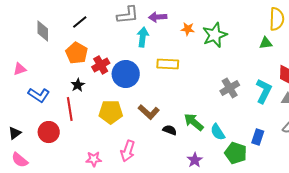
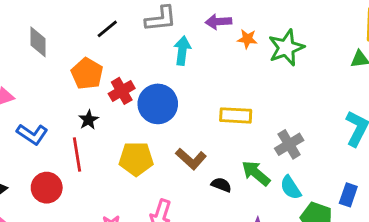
purple arrow: (158, 17) -> (218, 22), moved
black line: (80, 22) -> (107, 29), moved
yellow rectangle: (168, 64) -> (236, 115), moved
gray cross: (230, 88) -> (289, 144), moved

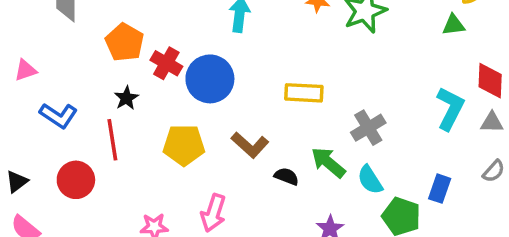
red cross: (122, 91) -> (166, 63), turned -30

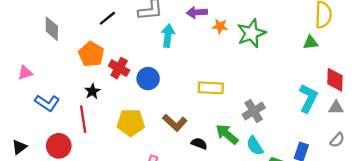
blue circle: (210, 79) -> (148, 79), size x0.7

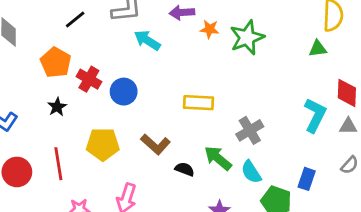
cyan arrow: (168, 36) -> (147, 40), turned -65
red line: (83, 119) -> (58, 164), moved

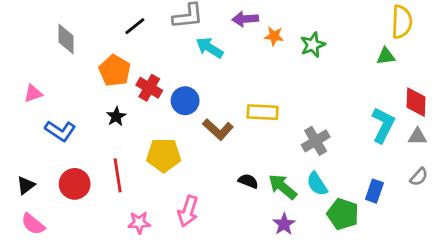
green star: (247, 37) -> (313, 45), size x0.7
brown L-shape: (156, 144) -> (218, 129), moved
green arrow: (218, 158) -> (283, 187), moved

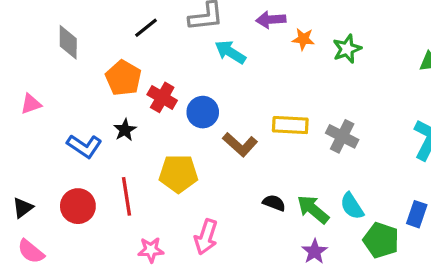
blue L-shape: (60, 131) -> (84, 146), moved
gray cross: (316, 141) -> (342, 136), moved, turned -32

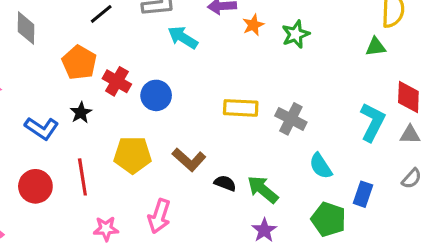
orange star: (303, 39) -> (253, 25), turned -30
brown L-shape: (240, 144) -> (189, 160), moved
cyan semicircle: (352, 206) -> (321, 166), moved

